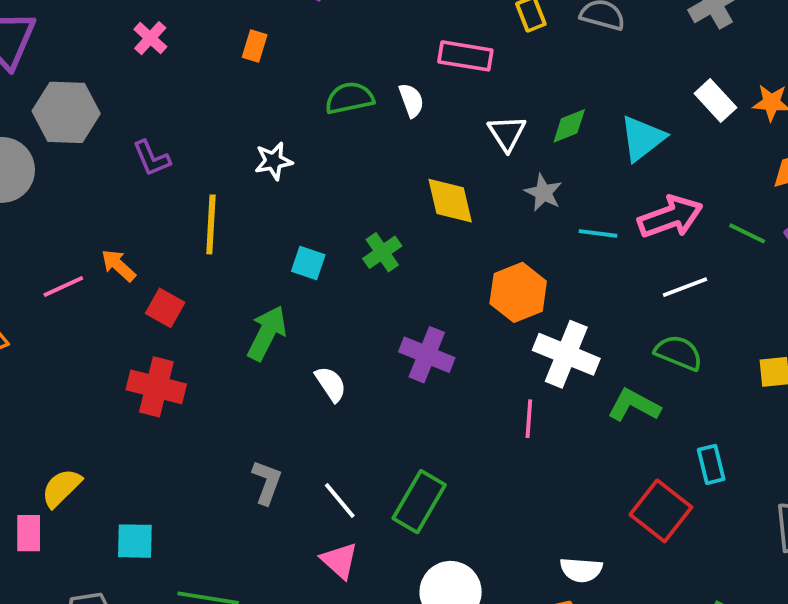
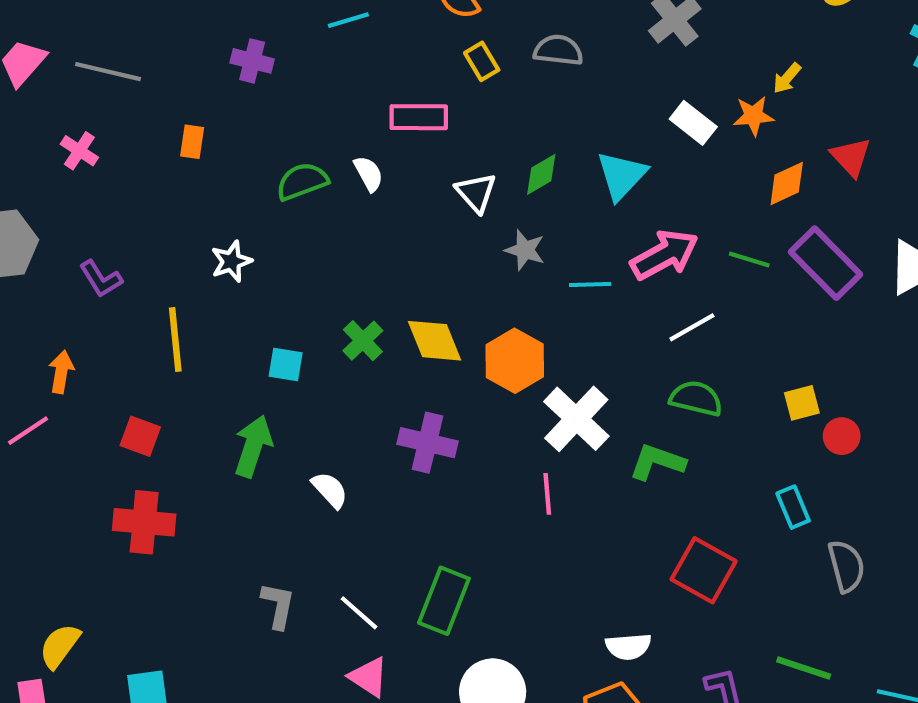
yellow diamond: (450, 201) -> (434, 341), moved
orange arrow: (118, 265) -> (61, 372), moved, turned 66
white cross: (566, 354) -> (576, 419), turned 30
cyan rectangle: (711, 464) -> (793, 507), moved

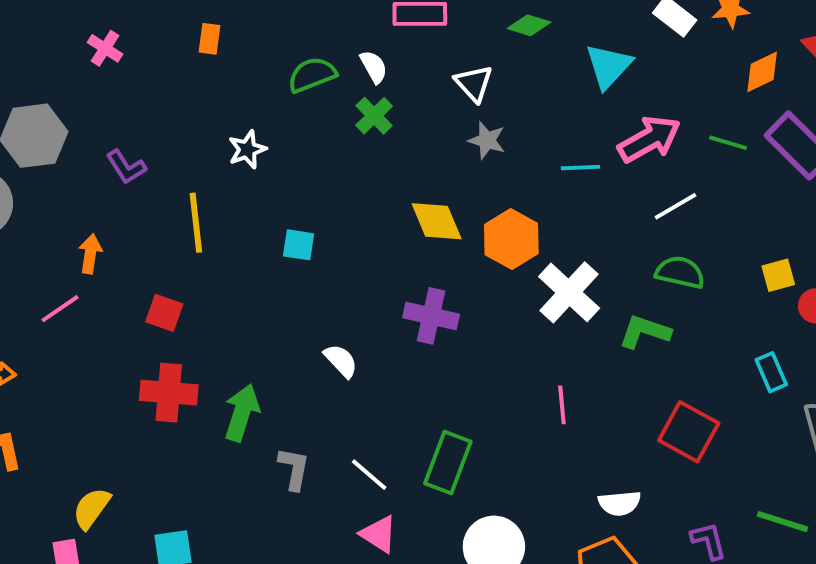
green diamond: (541, 174) -> (529, 25), moved, turned 48
gray star: (525, 250) -> (487, 140), moved
green cross: (363, 341) -> (374, 116), moved
green arrow: (253, 446) -> (242, 413), moved
pink line: (547, 494) -> (562, 405), moved

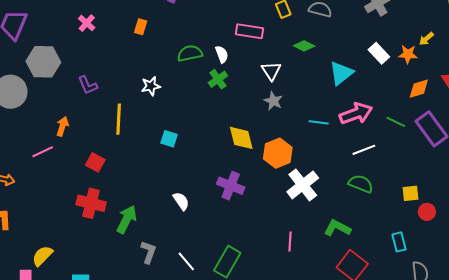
green L-shape: (645, 332) -> (337, 228), moved

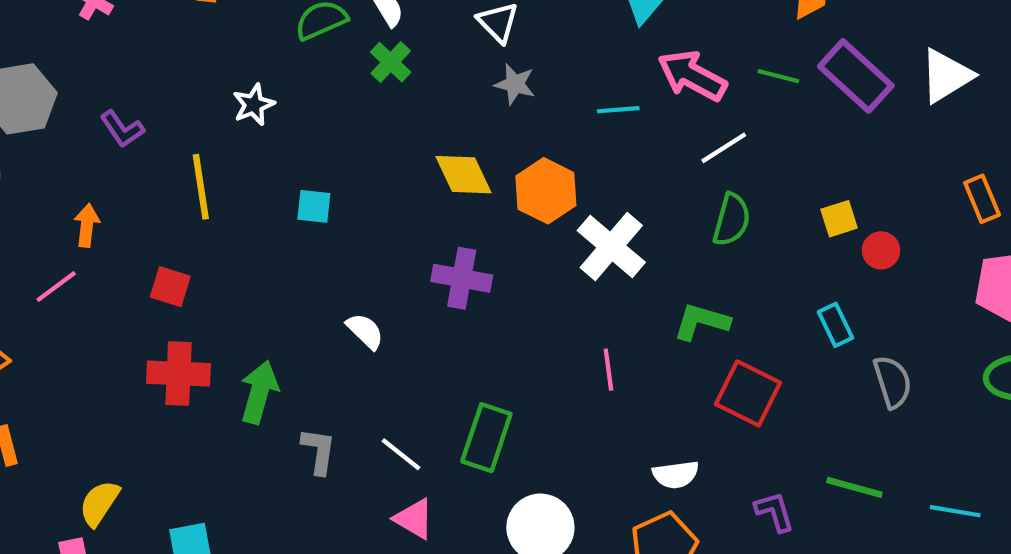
pink arrow: (356, 114) -> (692, 76), turned -120
green semicircle: (361, 184) -> (732, 220), turned 95

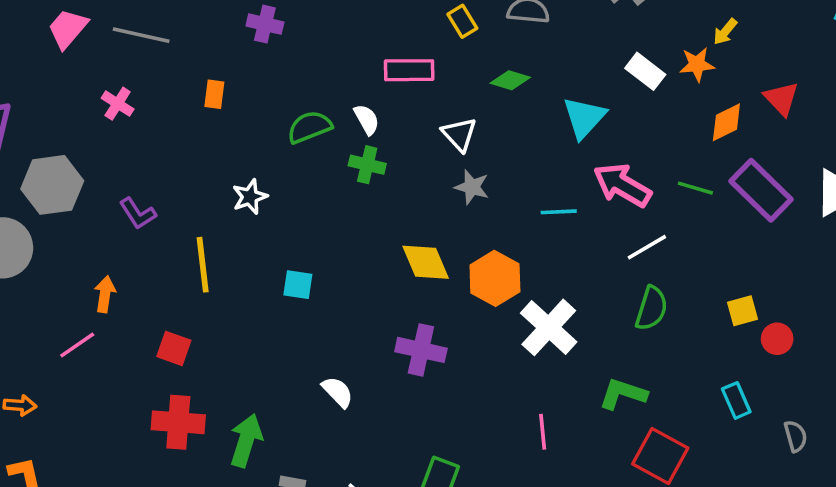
green cross: (391, 62) -> (367, 165), turned -32
gray semicircle: (892, 382) -> (796, 436), moved, size x0.7

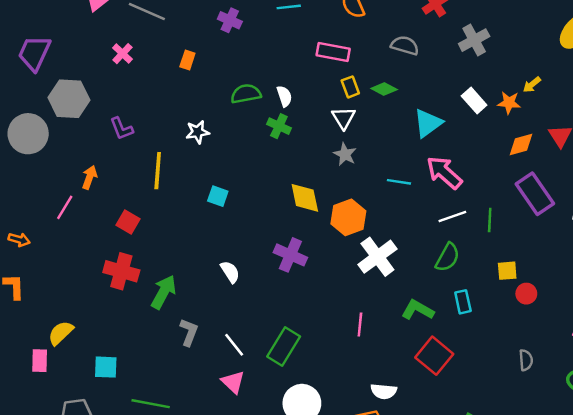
yellow rectangle: (462, 21) -> (350, 87), moved
pink rectangle: (409, 70) -> (333, 52), moved
green line: (695, 188) -> (490, 220), moved, turned 65
pink line: (77, 345) -> (65, 207), turned -35
cyan rectangle: (736, 400) -> (463, 302), moved

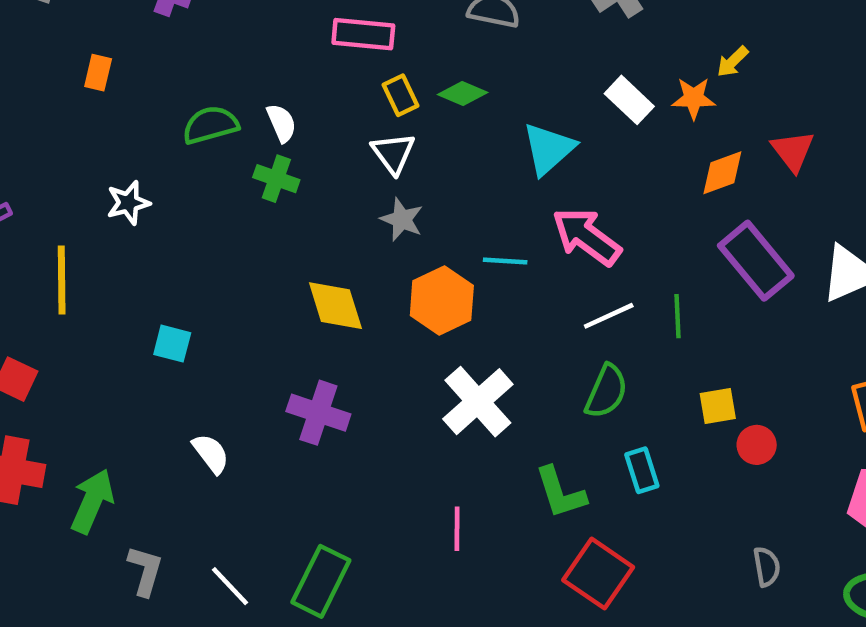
cyan square: (218, 196) -> (172, 344), moved
orange hexagon: (348, 217) -> (442, 301), moved
green L-shape: (418, 310) -> (560, 493), turned -132

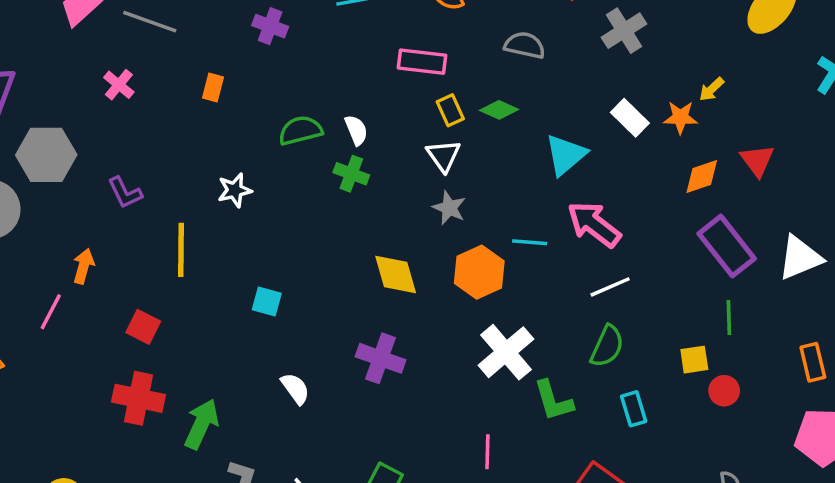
green line: (678, 316) -> (729, 317), moved
green L-shape: (560, 493) -> (553, 401), moved

